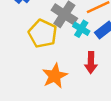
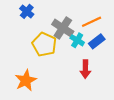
orange star: (55, 76) -> (26, 80), moved

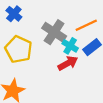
yellow pentagon: (44, 44) -> (18, 49), moved
red arrow: (85, 69) -> (68, 63), moved, turned -120

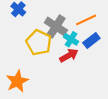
yellow pentagon: (18, 49) -> (39, 43), moved

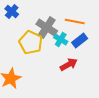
orange line: (86, 20) -> (75, 22), turned 36
red arrow: (69, 55) -> (69, 64), moved

